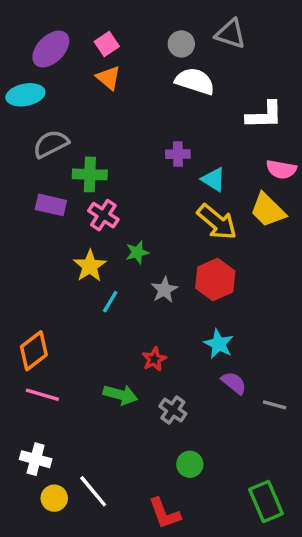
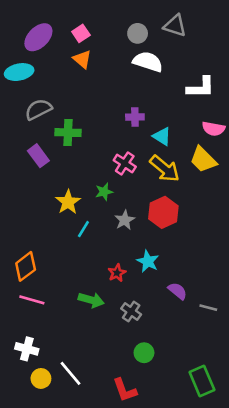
purple rectangle: (51, 205) -> (38, 156), turned 40
pink cross: (103, 215) -> (125, 163), moved
cyan star: (219, 344) -> (148, 261), moved

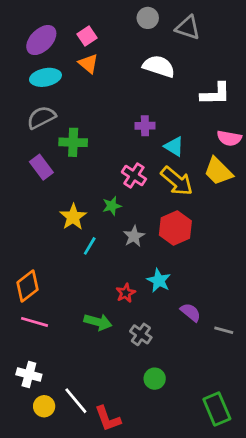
gray circle: (138, 33) -> (148, 18), moved
cyan ellipse: (19, 72) -> (45, 77), moved
red L-shape: (125, 390) -> (108, 419), moved

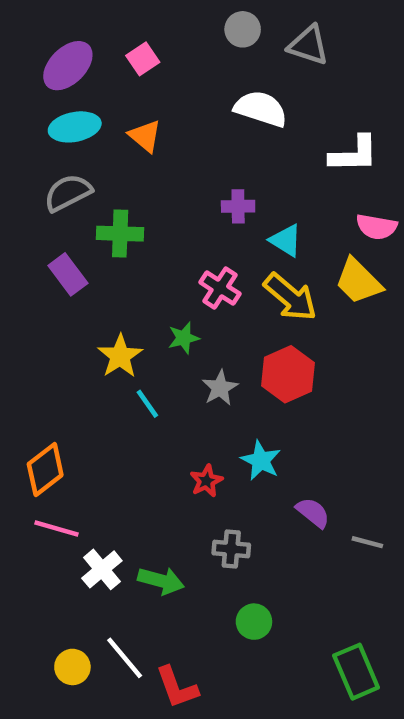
orange triangle: (88, 64) -> (145, 136), moved
cyan line: (90, 246) -> (147, 404), turned -66
green arrow: (98, 322) -> (161, 581), moved
gray cross: (141, 334) -> (231, 549), turned -30
white cross: (29, 374) -> (102, 569), moved, turned 35

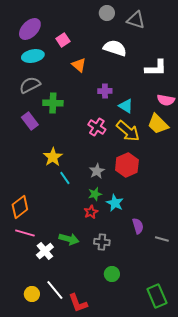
pink square: (143, 59) -> (63, 40), moved
orange triangle: (145, 136) -> (79, 65), moved
green star: (184, 338) -> (95, 194), moved
purple semicircle: (313, 513) -> (138, 226), turned 35
green arrow: (161, 581) -> (69, 239), moved

